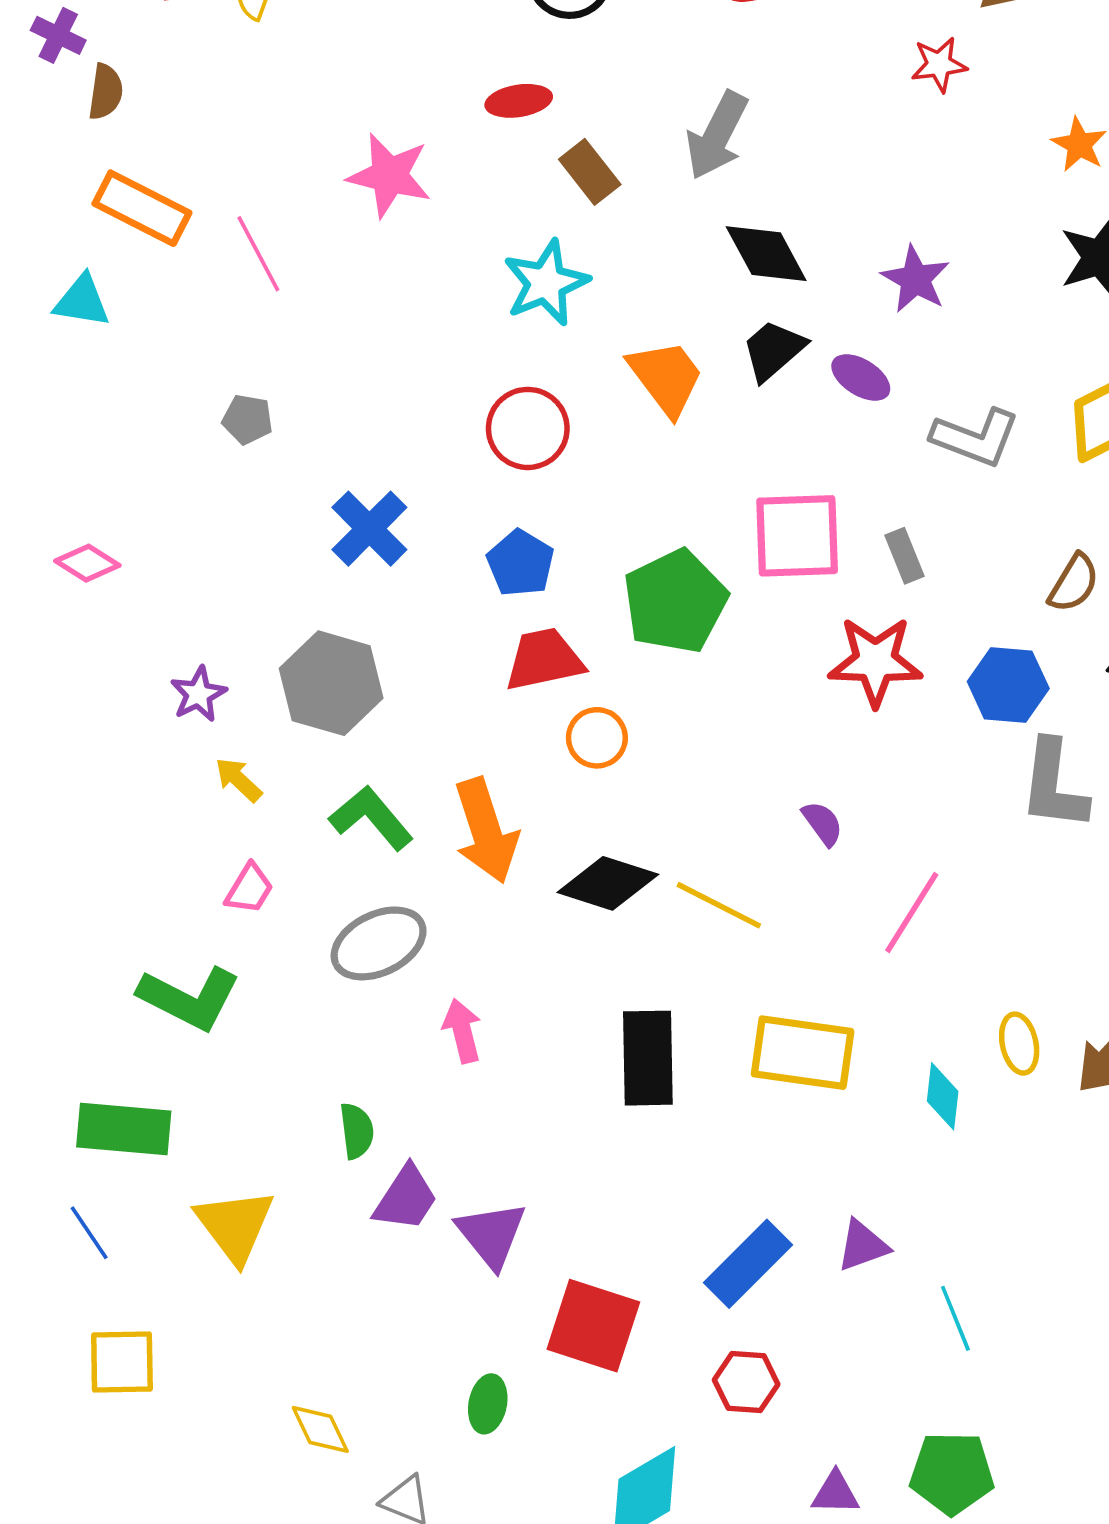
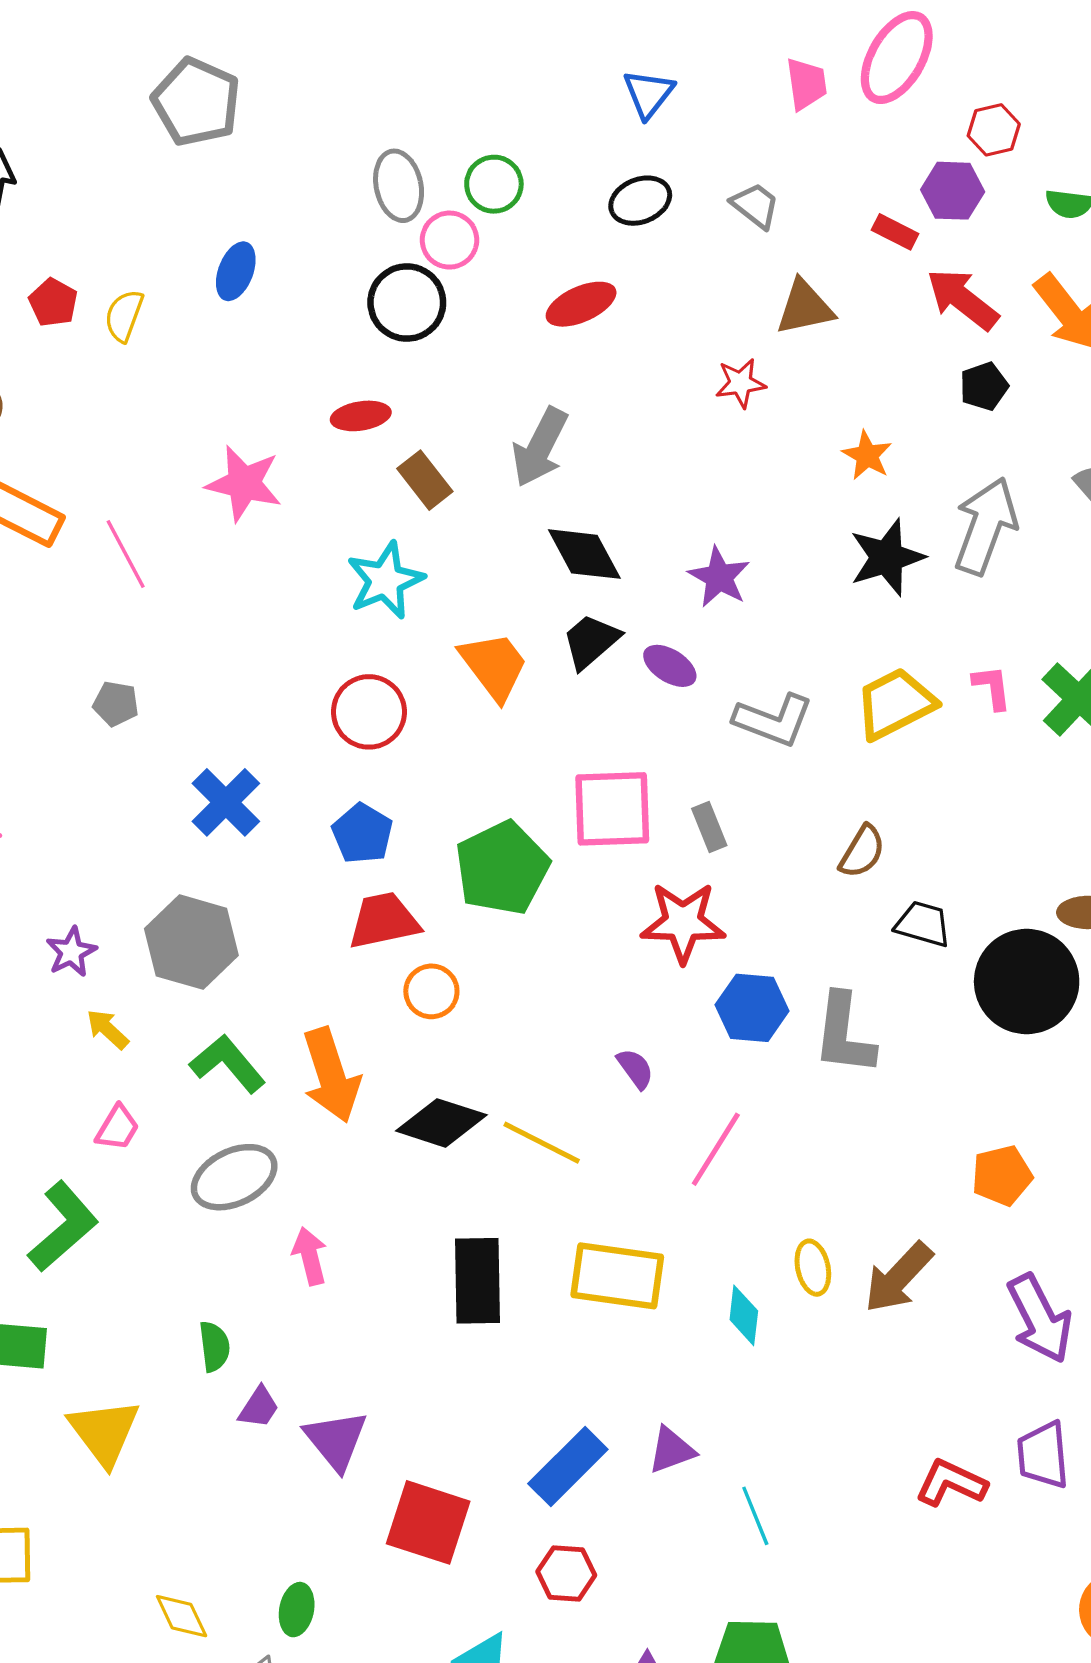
blue hexagon: (1008, 685) -> (752, 1008), moved
green L-shape: (189, 998) -> (63, 1226), turned -68
purple trapezoid: (406, 1198) -> (259, 1407), size x0.7
green ellipse: (488, 1404) -> (297, 1610), moved

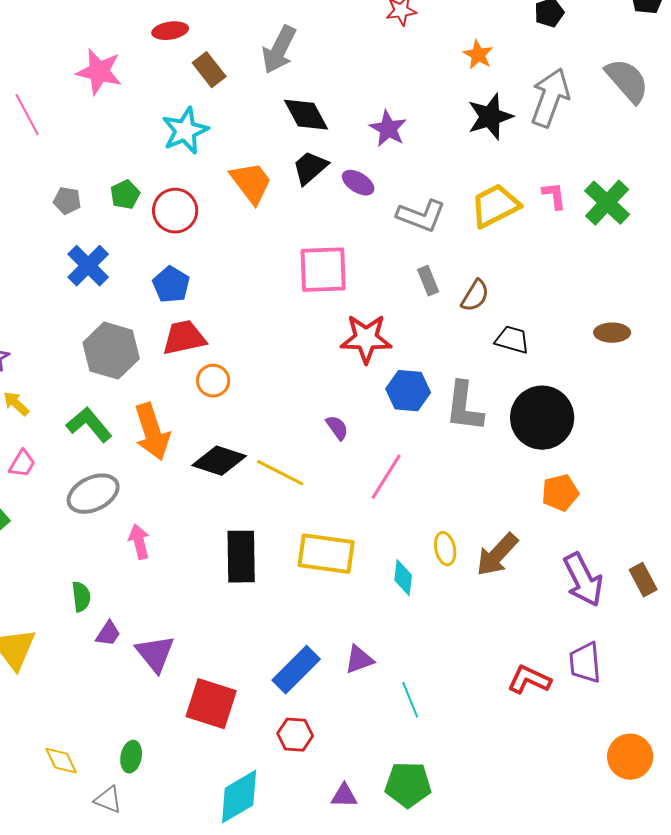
gray pentagon: (116, 704) -> (67, 201), moved
gray rectangle: (709, 827) -> (428, 281), moved
green pentagon: (502, 868) -> (125, 195), moved, size x0.5
gray hexagon: (191, 942) -> (111, 351), moved
black circle: (1027, 982) -> (542, 418), moved

